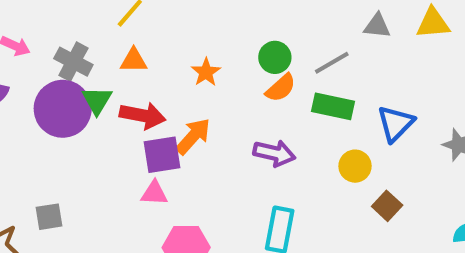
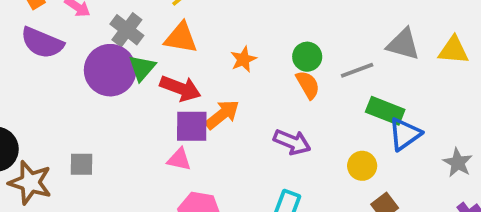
gray triangle: (377, 26) -> (403, 44), size x1.4
orange triangle: (134, 60) -> (181, 38), size x1.4
orange semicircle: (281, 88) -> (308, 85), turned -88
green rectangle: (333, 106) -> (385, 111), moved

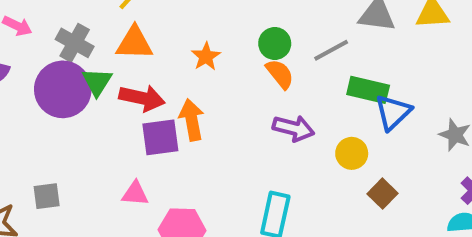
orange arrow: (222, 115) -> (192, 120), turned -54
purple arrow: (292, 142) -> (293, 128), moved
pink triangle: (179, 159) -> (135, 194), moved

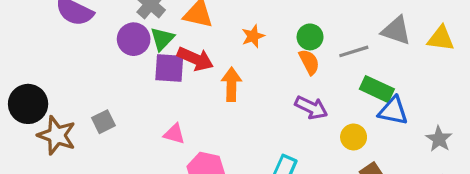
purple circle: (63, 89) -> (134, 39), size x0.7
blue triangle: (393, 112) -> (393, 111), turned 44
purple square: (160, 137) -> (169, 68), moved
gray square: (47, 196) -> (103, 122), turned -30

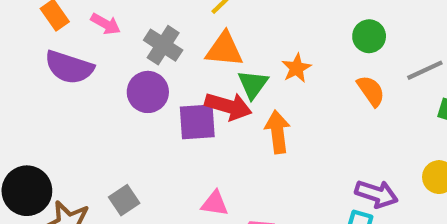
green circle: (310, 37) -> (369, 36), moved
green triangle: (162, 39) -> (253, 84), moved
purple arrow: (311, 108) -> (376, 194), moved

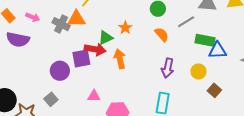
orange triangle: (224, 49) -> (76, 19), moved
green triangle: (253, 84) -> (106, 38), turned 35
purple circle: (148, 92) -> (60, 71), moved
purple arrow: (376, 194) -> (168, 68), moved, turned 90

